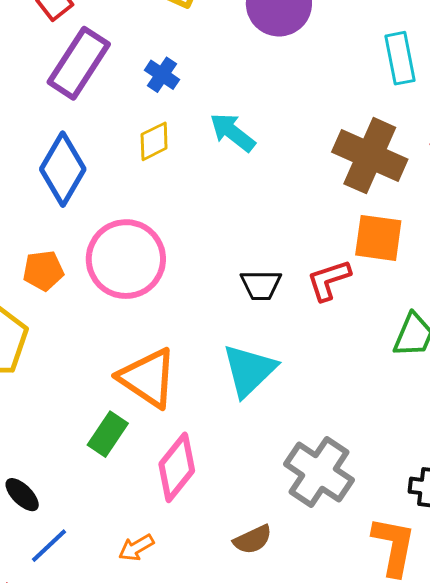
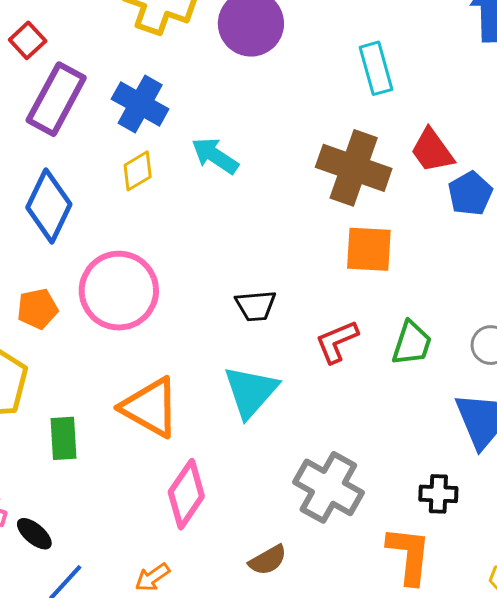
blue cross: (162, 75) -> (140, 104), size x1.6
red L-shape: (329, 280) -> (337, 342), moved
green rectangle: (108, 434) -> (64, 438), moved, turned -33

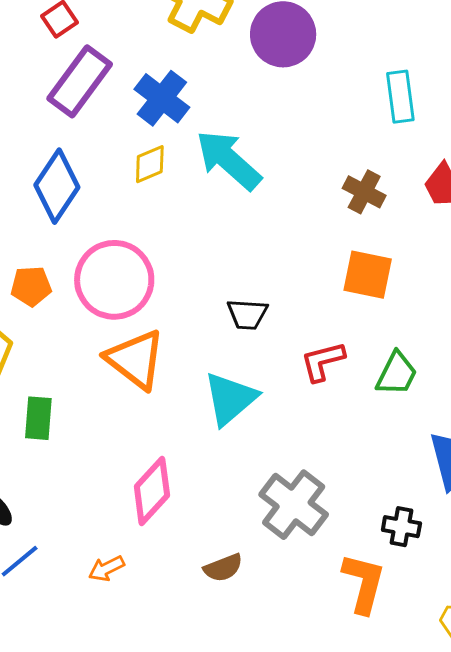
cyan arrow: (215, 156) -> (229, 160), size x1.5
brown cross: (354, 168) -> (364, 192), size x0.6
orange triangle: (150, 407) -> (135, 359), moved

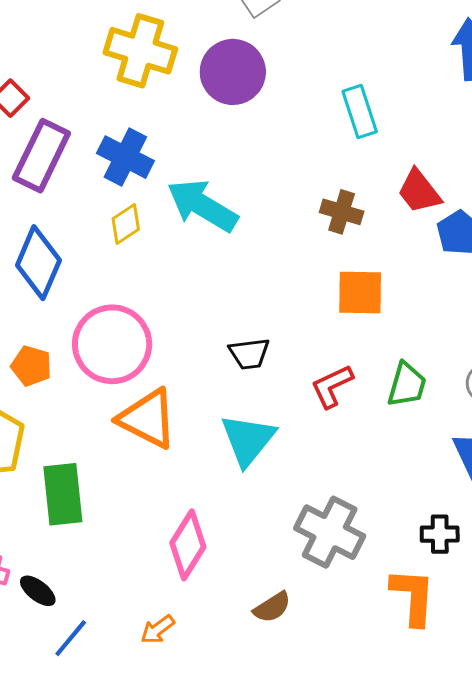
orange pentagon: (31, 286) -> (31, 366), turned 30
green rectangle: (38, 418) -> (63, 494), size x1.4

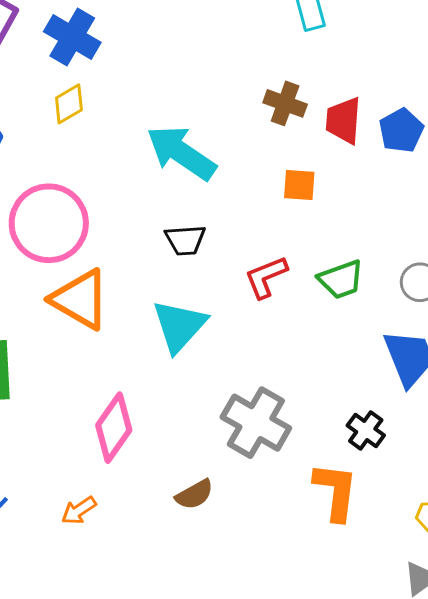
red trapezoid: (419, 191) -> (344, 120), moved, turned 39
cyan arrow: (202, 206) -> (181, 153), moved
orange square: (360, 293) -> (299, 185), size x0.7
green trapezoid: (407, 385) -> (341, 279), turned 51
black cross: (440, 534) -> (366, 430), turned 33

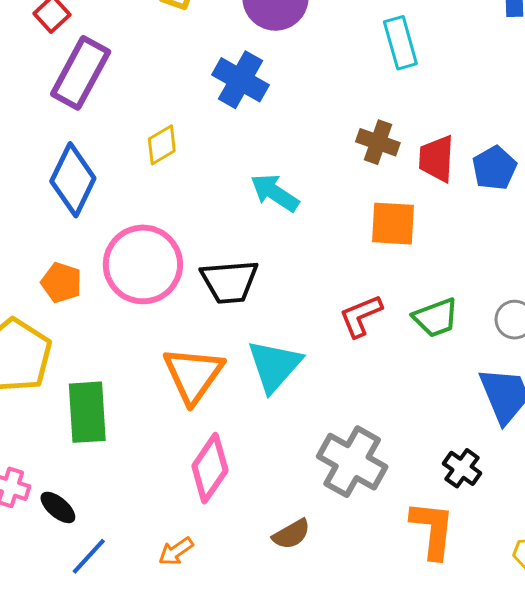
blue cross: (72, 37) -> (240, 80), moved
cyan arrow: (181, 153) -> (275, 193), size x0.7
orange square: (299, 185) -> (393, 224), size x1.4
black trapezoid: (185, 240) -> (230, 282), moved, size x1.4
orange triangle: (80, 299) -> (193, 375), moved, turned 36

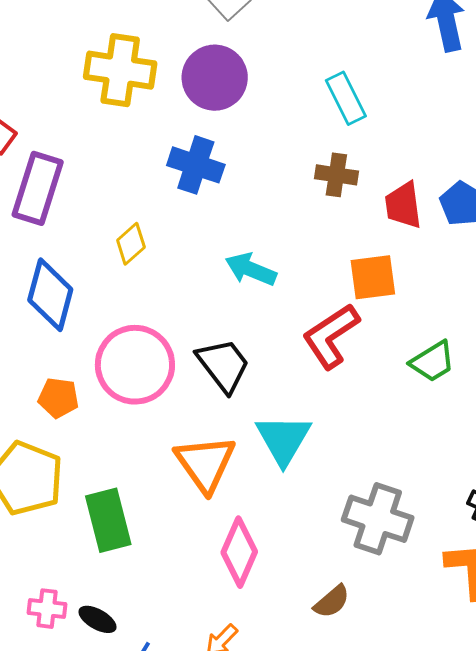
brown cross: (378, 142) -> (336, 175), moved
black trapezoid: (230, 282) -> (223, 365), turned -112
red L-shape: (361, 316) -> (331, 336), moved, size x1.4

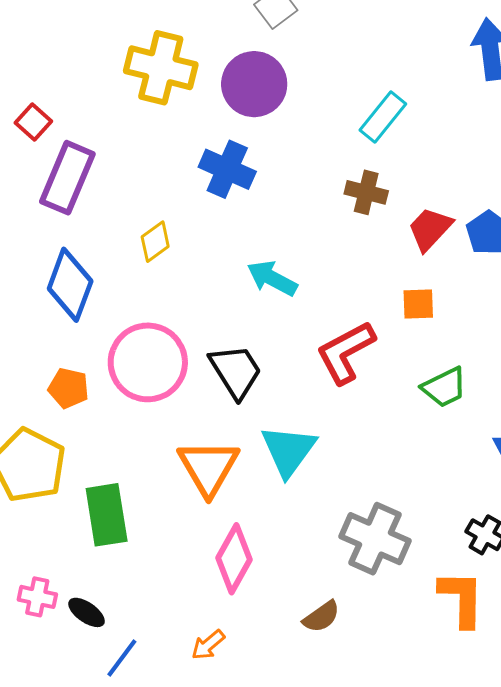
cyan rectangle: (346, 98) -> (383, 117), turned 60
red trapezoid: (403, 205) -> (430, 229), turned 45
orange square: (373, 277) -> (418, 304), moved, size x0.7

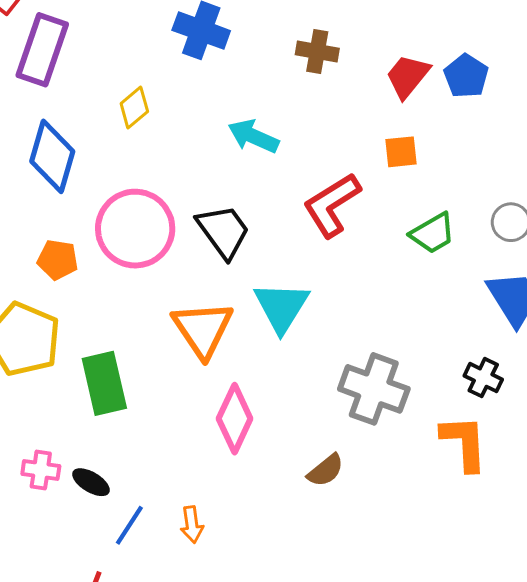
brown cross: (366, 192) -> (317, 51), moved
orange arrow: (208, 645) -> (192, 525), moved, turned -54

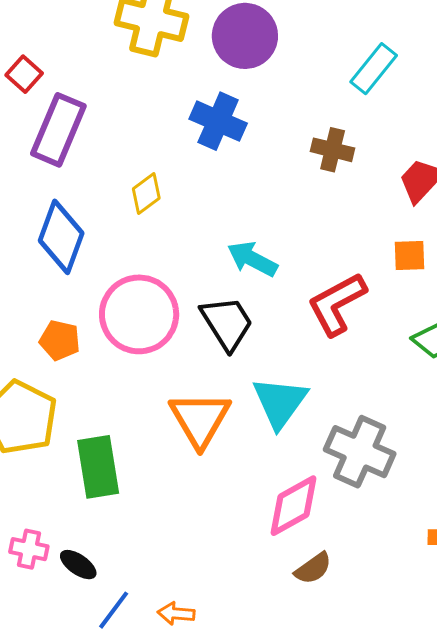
cyan arrow: (253, 136) -> (252, 259), moved
gray cross: (374, 389) -> (360, 452), moved
pink diamond: (235, 419) -> (293, 506), moved, turned 32
orange arrow: (192, 525) -> (176, 614), turned 99

